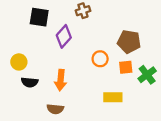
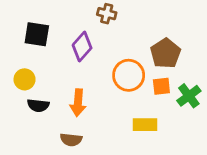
brown cross: (83, 11) -> (107, 14), turned 32
black square: (39, 17) -> (37, 34), moved
brown pentagon: (129, 42) -> (166, 53), turned 30
orange circle: (100, 59) -> (129, 75), size x1.5

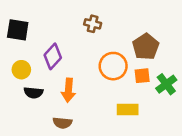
brown cross: (107, 14) -> (93, 24), moved
black square: (37, 34) -> (18, 30), moved
purple diamond: (82, 47) -> (53, 56), moved

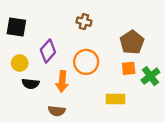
orange circle: (113, 66) -> (86, 62), moved

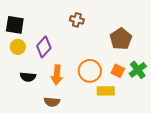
orange circle: (86, 62) -> (90, 71), moved
yellow circle: (20, 63) -> (18, 47), moved
orange square: (129, 68) -> (118, 71), moved, turned 32

